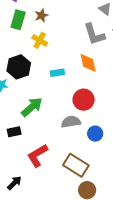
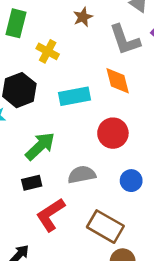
brown star: (41, 15) -> (83, 17), moved
cyan rectangle: (57, 73) -> (74, 96), size x1.5
gray semicircle: (71, 122) -> (82, 175), moved
black rectangle: (14, 132) -> (32, 183), moved

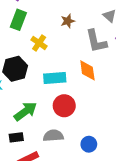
red circle: (113, 133) -> (64, 106), moved

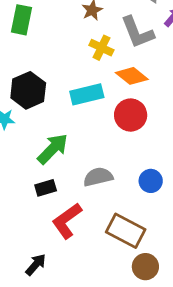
yellow cross: (39, 43) -> (101, 48), moved
orange diamond: (87, 70) -> (132, 76), turned -35
red circle: (64, 106) -> (131, 115), moved

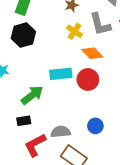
black hexagon: (28, 90) -> (23, 35), moved
cyan rectangle: (87, 94) -> (61, 74), moved
gray semicircle: (98, 177) -> (61, 132), moved

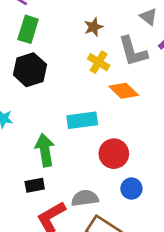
red circle: (88, 79) -> (114, 154), moved
green arrow: (32, 95) -> (45, 150), turned -60

